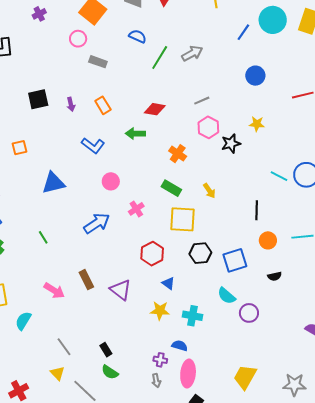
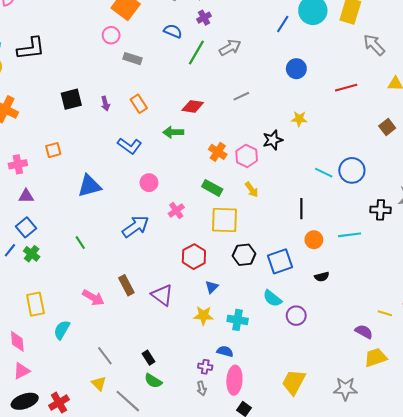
purple cross: (39, 14) -> (204, 18), moved
pink hexagon: (208, 127) -> (247, 156), moved
blue triangle: (168, 283) -> (212, 287), turned 40

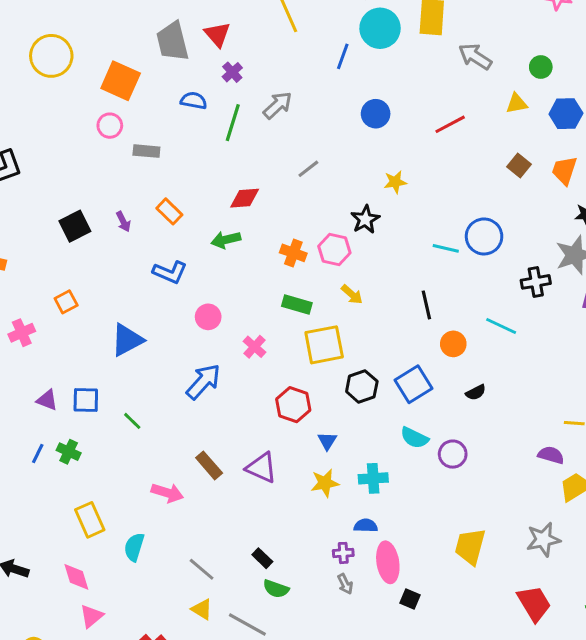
purple triangle: (26, 196) -> (47, 400), moved, turned 35
blue square: (26, 227) -> (86, 400), moved, turned -36
cyan line: (350, 235) -> (501, 326), turned 45

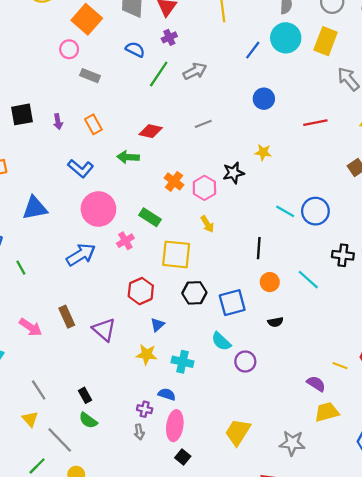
green rectangle: (297, 304) -> (150, 217), moved
pink circle: (208, 317) -> (98, 209), size x1.8

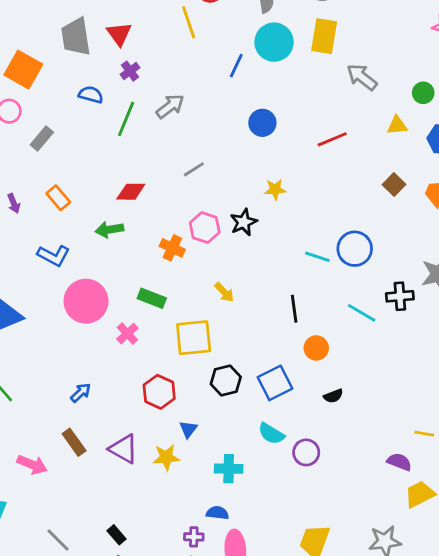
gray rectangle: (90, 76) -> (42, 138), turned -60
pink hexagon: (204, 188) -> (205, 228), moved
blue arrow: (81, 255) -> (81, 393), moved, size x0.6
cyan line: (308, 280) -> (362, 313), moved
yellow star: (147, 355) -> (166, 457), moved

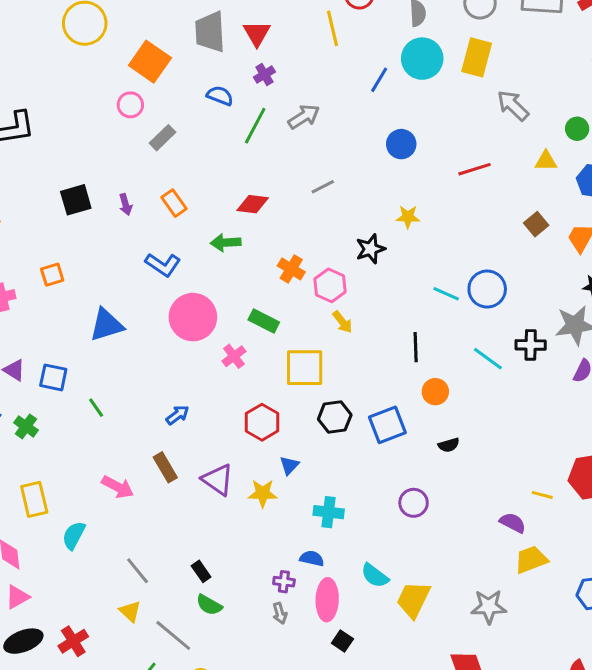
pink hexagon: (205, 228) -> (330, 285), moved
cyan semicircle: (271, 434) -> (375, 576), moved

